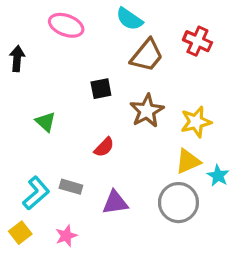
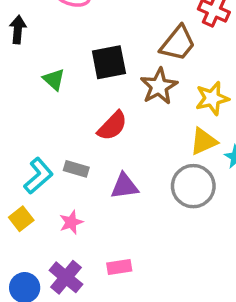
brown trapezoid: (147, 55) -> (178, 43), moved
black square: (101, 89) -> (109, 62), size x1.5
green triangle: (46, 122) -> (54, 79), moved
red semicircle: (104, 147) -> (112, 126), size x1.4

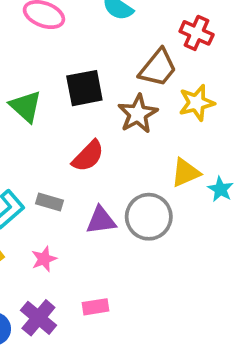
green triangle: (54, 79) -> (26, 106), size x1.4
yellow star: (212, 98) -> (197, 103), moved
gray circle: (193, 186) -> (149, 217), moved

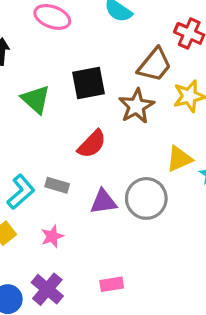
pink rectangle: (95, 307) -> (112, 284), moved

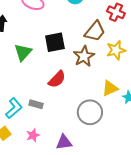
green triangle: (36, 99) -> (23, 52), turned 30
purple triangle: (103, 202) -> (64, 142), moved

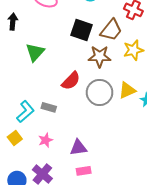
black square: (55, 42) -> (82, 30), moved, turned 30
brown star: (84, 56) -> (100, 56), turned 30
gray circle: (90, 112) -> (100, 92), moved

